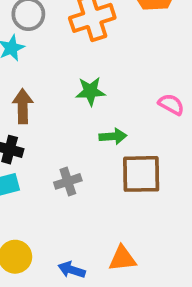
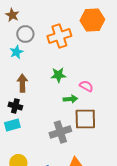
pink semicircle: (171, 104) -> (86, 86), moved
gray cross: (68, 181) -> (60, 132), moved, size x1.5

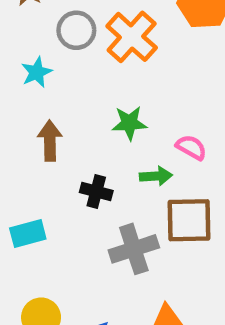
gray circle: (25, 34) -> (76, 30), moved
orange cross: (59, 36) -> (132, 37), turned -30
black cross: (15, 106) -> (96, 192), moved

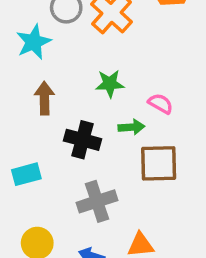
cyan star: (37, 72) -> (34, 42), size x1.4
black cross: (96, 192) -> (83, 140), size x1.4
gray cross: (134, 249) -> (97, 201), moved

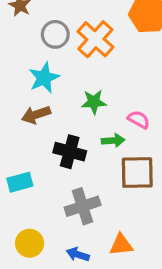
cyan star: (34, 42) -> (44, 78), moved
brown arrow: (44, 98) -> (36, 115), turned -108

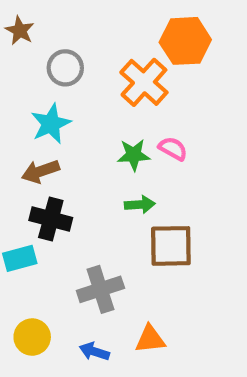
orange cross: (95, 39) -> (144, 82), moved
green star: (94, 102) -> (134, 155), moved
pink semicircle: (139, 120) -> (173, 149), moved
black cross: (70, 152) -> (51, 219), moved

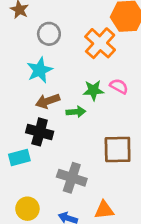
brown arrow: (40, 171) -> (48, 101), moved
green arrow: (140, 205) -> (76, 112), moved
gray cross: (100, 289) -> (72, 178), turned 36

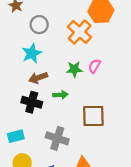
pink semicircle: (119, 86) -> (94, 66), turned -88
green arrow: (76, 112) -> (60, 95), moved
cyan rectangle: (19, 158) -> (16, 136), moved

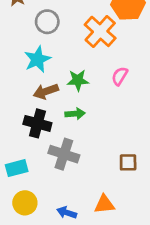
green star: (74, 69) -> (78, 80), moved
brown square: (93, 116) -> (128, 162), moved, size x0.6
gray cross: (57, 138) -> (64, 154), moved

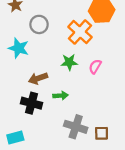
cyan star: (37, 59) -> (19, 48), moved, turned -30
green star: (78, 80) -> (69, 62), moved
gray cross: (64, 154) -> (76, 127), moved

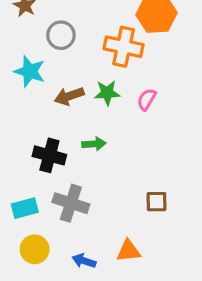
orange cross: (80, 32) -> (124, 47), turned -30
brown arrow: (38, 78) -> (69, 96), moved
gray cross: (76, 127) -> (71, 203), moved

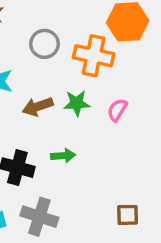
gray circle: (61, 35) -> (44, 44), moved

